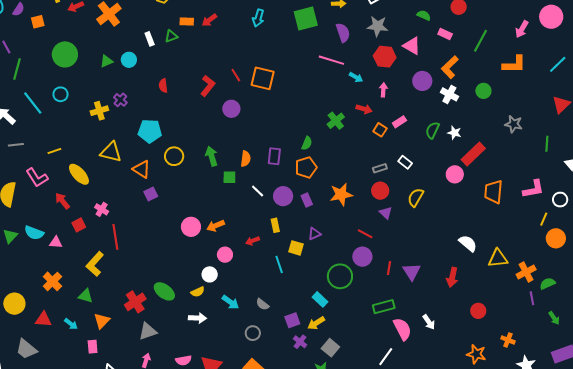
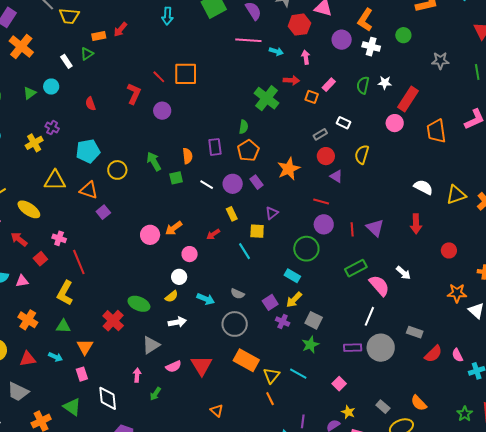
green cross: (336, 121) -> (267, 98), size x1.4
gray triangle: (148, 331) -> (151, 345), moved
gray circle: (253, 333) -> (235, 324), size x1.6

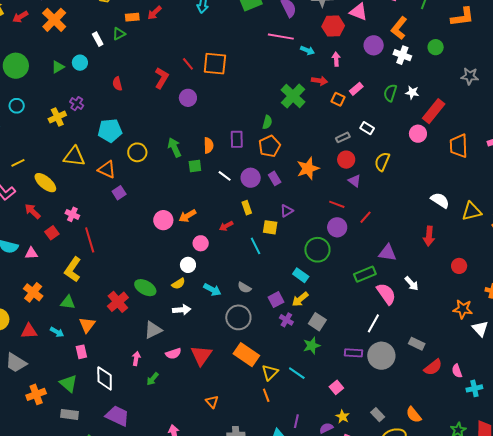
purple triangle: (375, 228) -> (387, 253), moved, turned -42
red line: (352, 229) -> (365, 217), moved, turned 40

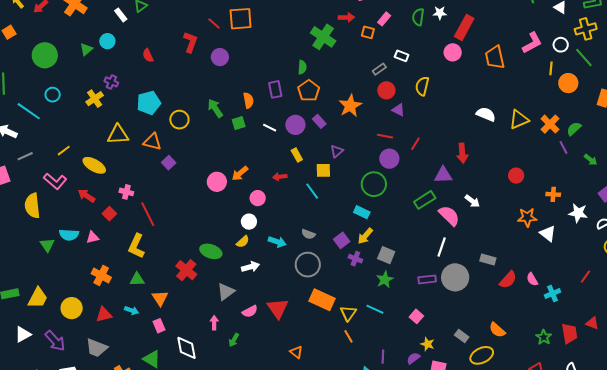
red arrow: (226, 226) -> (280, 177), turned 32
red arrow: (429, 236) -> (462, 153), moved

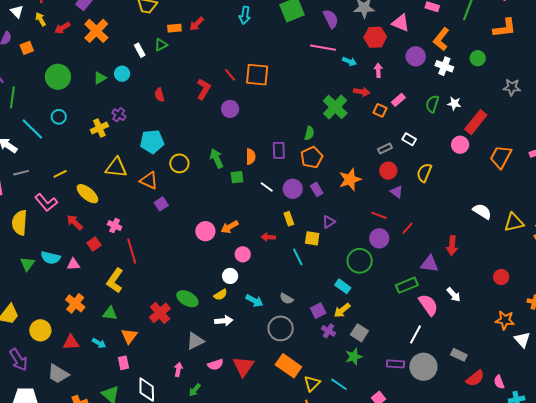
orange trapezoid: (495, 57) -> (501, 157), turned 30

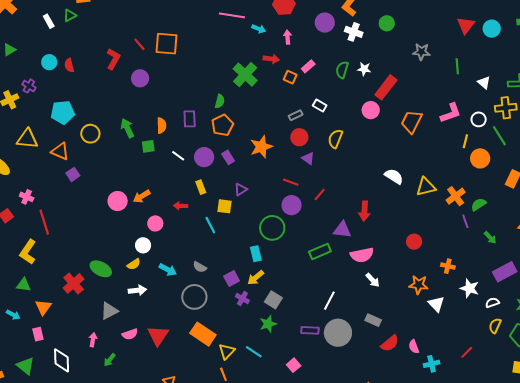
cyan circle: (122, 74) -> (49, 62), moved
cyan rectangle: (343, 286) -> (256, 254), turned 42
white arrow: (454, 295) -> (373, 280), moved
pink semicircle: (428, 305) -> (362, 255), moved, turned 115

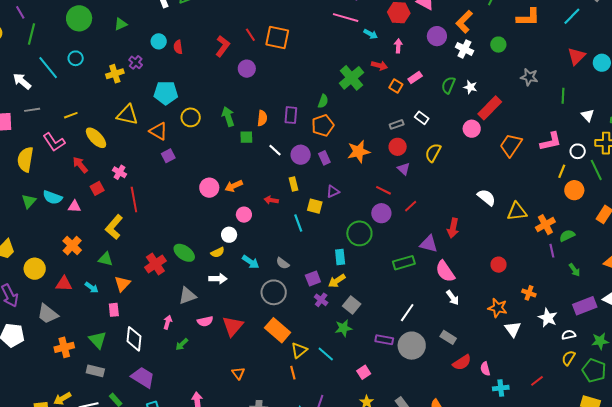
pink semicircle: (362, 255) -> (445, 271), turned 60

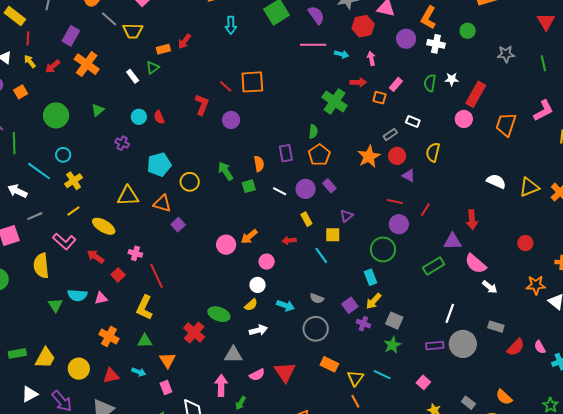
yellow cross: (115, 74) -> (74, 181), moved
orange star: (359, 152) -> (369, 156), moved
gray triangle: (187, 296) -> (233, 355), turned 36
pink arrow: (168, 322) -> (221, 385), size x1.5
orange rectangle: (278, 330) -> (329, 364), size x0.7

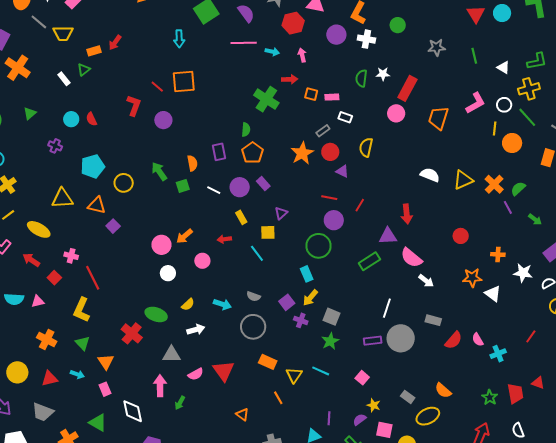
cyan arrow: (231, 25) -> (179, 39), moved
pink rectangle: (396, 84) -> (332, 97), moved, turned 48
white circle: (258, 285) -> (168, 273), moved
green triangle: (145, 341) -> (83, 343), turned 49
orange line: (355, 401) -> (278, 398), moved

